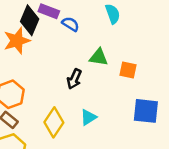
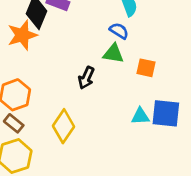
blue semicircle: (70, 24) -> (119, 31), moved
cyan triangle: (88, 117) -> (140, 116), moved, turned 30

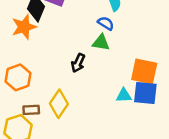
orange square: (146, 68) -> (144, 71), moved, size x1.6
brown rectangle: (14, 123) -> (31, 110), moved, turned -42

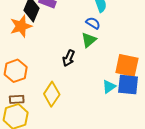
green triangle: (101, 43) -> (89, 40), turned -49
cyan triangle: (124, 95) -> (109, 87), turned -32
brown rectangle: (31, 110) -> (17, 99), moved

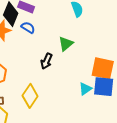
blue semicircle: (93, 23) -> (28, 27), moved

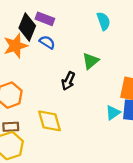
yellow diamond: (30, 96) -> (50, 121), turned -50

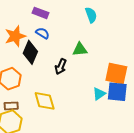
black diamond: (27, 27) -> (30, 52), moved
green triangle: (91, 61) -> (80, 49), turned 35

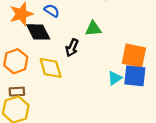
black diamond: (30, 52) -> (38, 32), turned -50
yellow diamond: (45, 101) -> (51, 68), moved

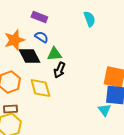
green triangle: (93, 29) -> (54, 54), moved
cyan triangle: (115, 78) -> (104, 110), moved, turned -32

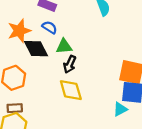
yellow diamond: (40, 88) -> (71, 90), moved
cyan triangle: (104, 110) -> (120, 109), turned 40

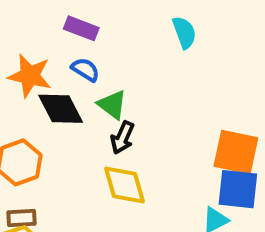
orange star: (19, 31) -> (30, 76), turned 30
green triangle: (64, 46) -> (112, 105), turned 42

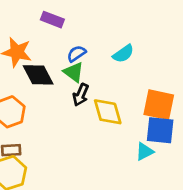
cyan semicircle: (184, 32) -> (123, 54), moved, turned 75
blue semicircle: (85, 70) -> (76, 54), moved, turned -66
yellow diamond: (125, 185) -> (108, 112), moved

